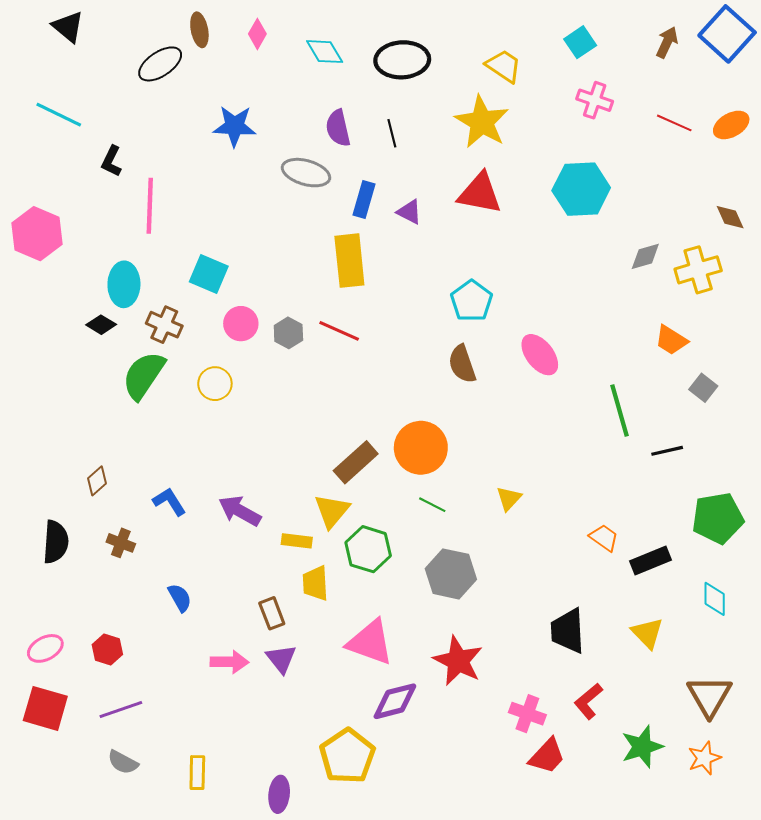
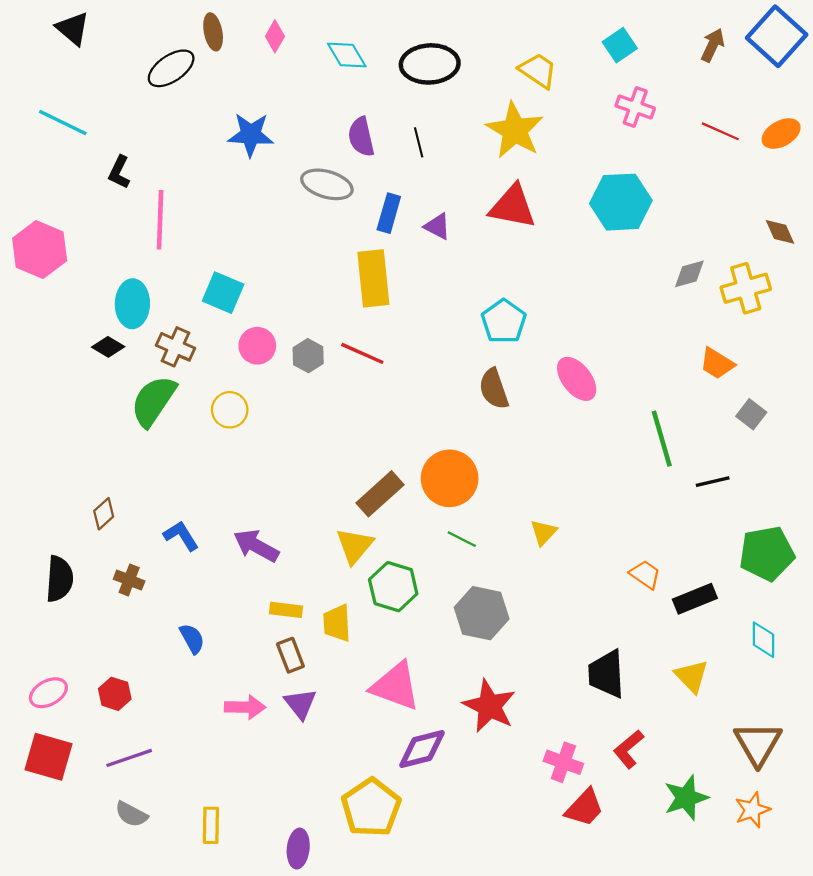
yellow rectangle: (297, 541) -> (286, 610), moved

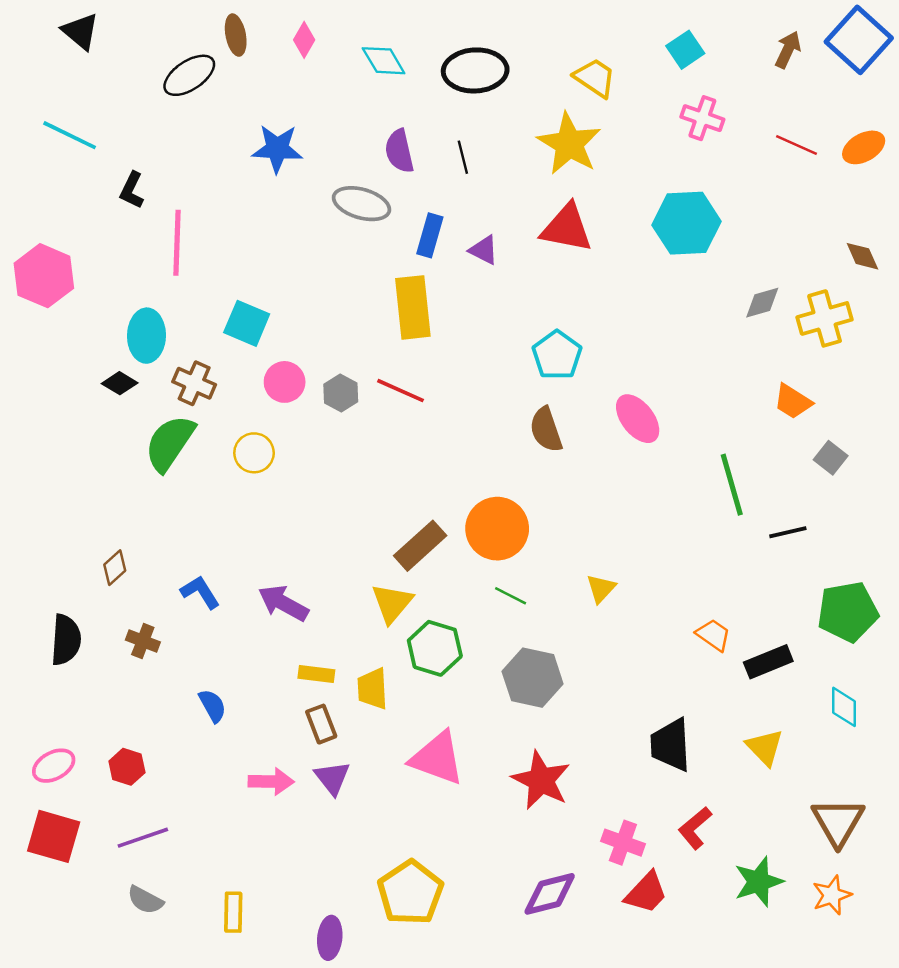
purple diamond: (422, 749) -> (550, 894), moved

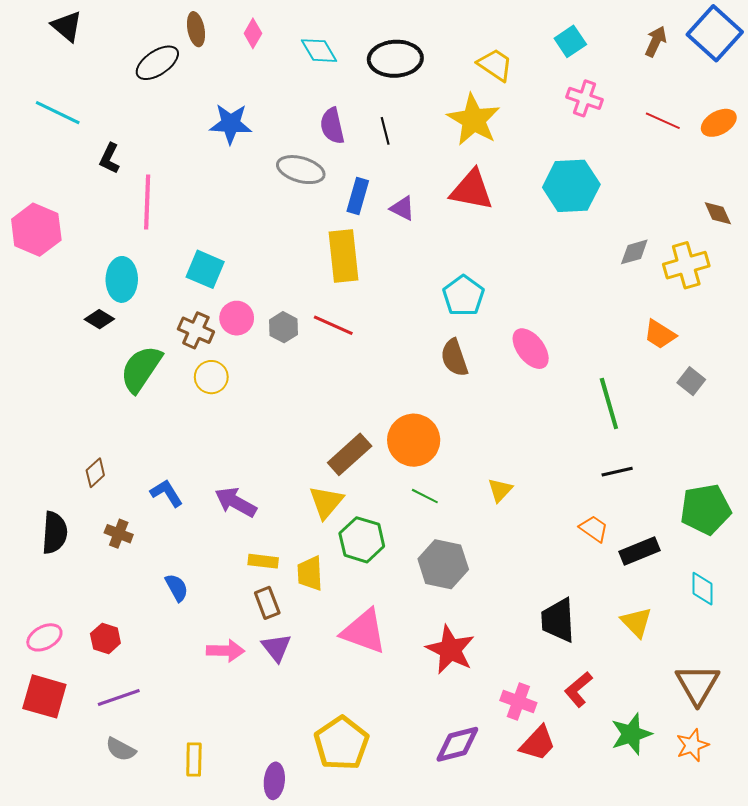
brown cross: (194, 383) -> (196, 330), moved
black line: (788, 532) -> (617, 472), moved

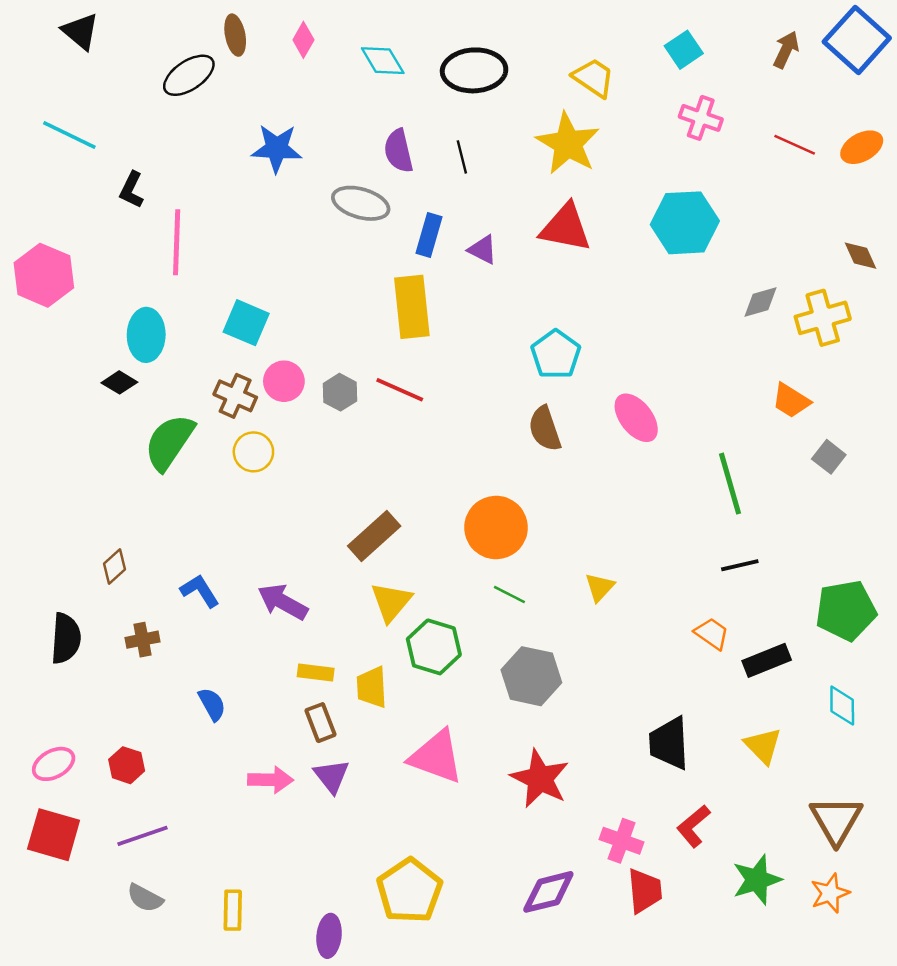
brown rectangle: (350, 454) -> (374, 536), moved
brown cross: (119, 534) -> (143, 640), turned -32
red trapezoid: (538, 743) -> (645, 891), turned -48

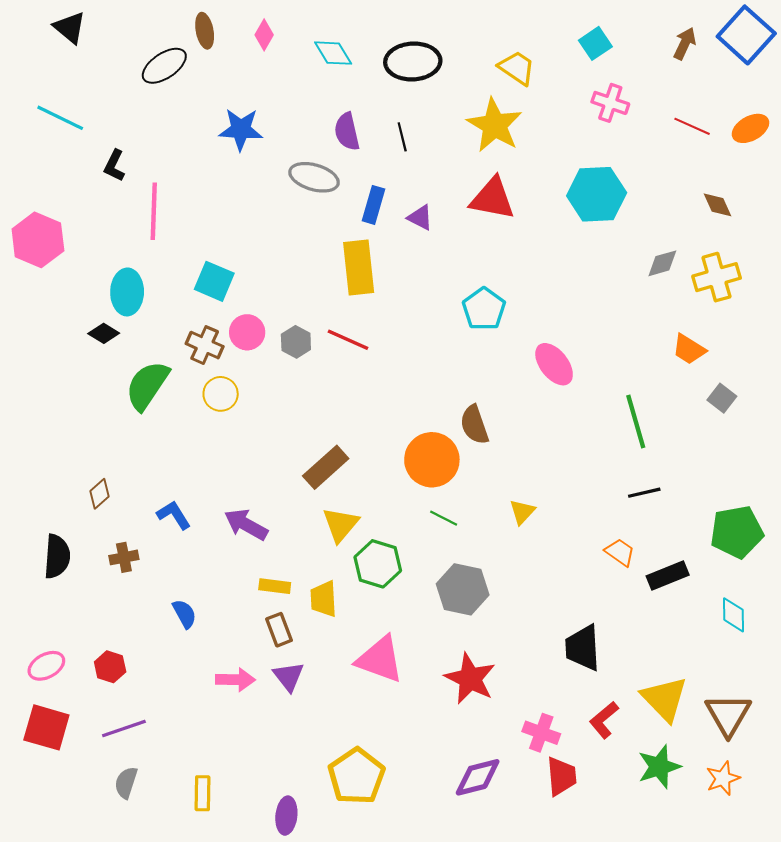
brown diamond: (860, 256) -> (718, 205), moved
brown semicircle: (545, 429) -> (474, 425), moved
yellow triangle: (763, 746) -> (664, 699), moved, size x1.4
gray semicircle: (145, 898) -> (126, 783), turned 80

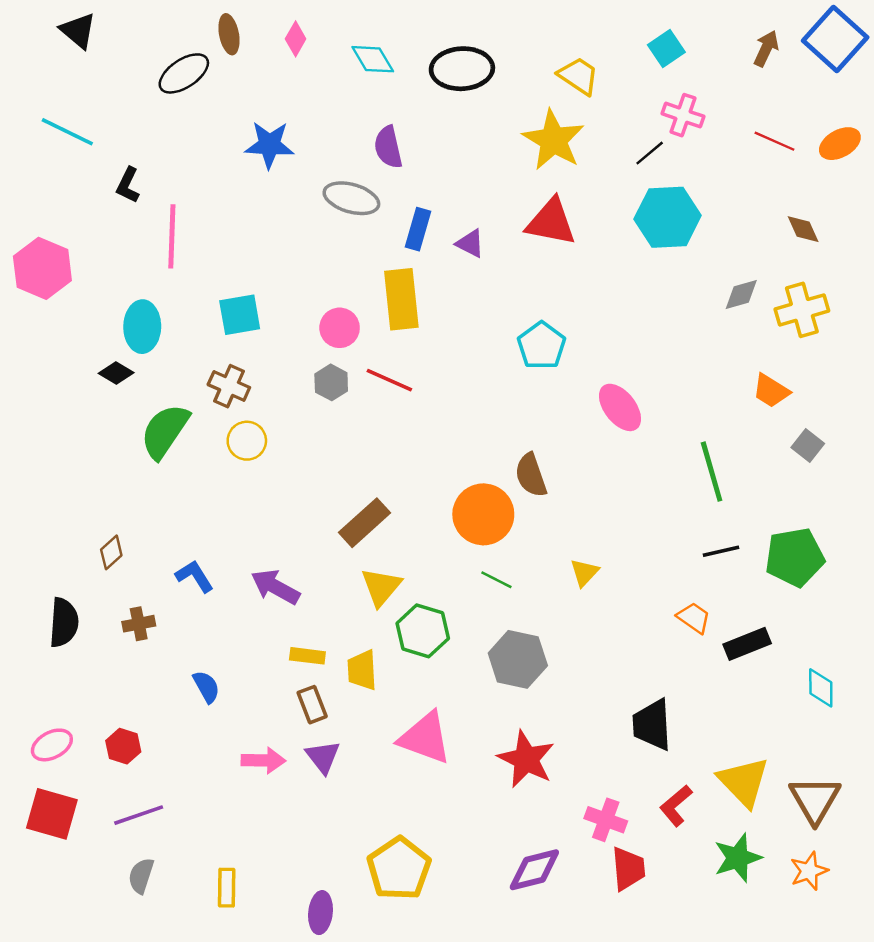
black line: (402, 137) -> (650, 153), moved, turned 64
cyan square: (214, 281) -> (240, 315), turned -33
pink circle: (247, 332) -> (340, 328), moved
green pentagon: (737, 532) -> (795, 557), moved

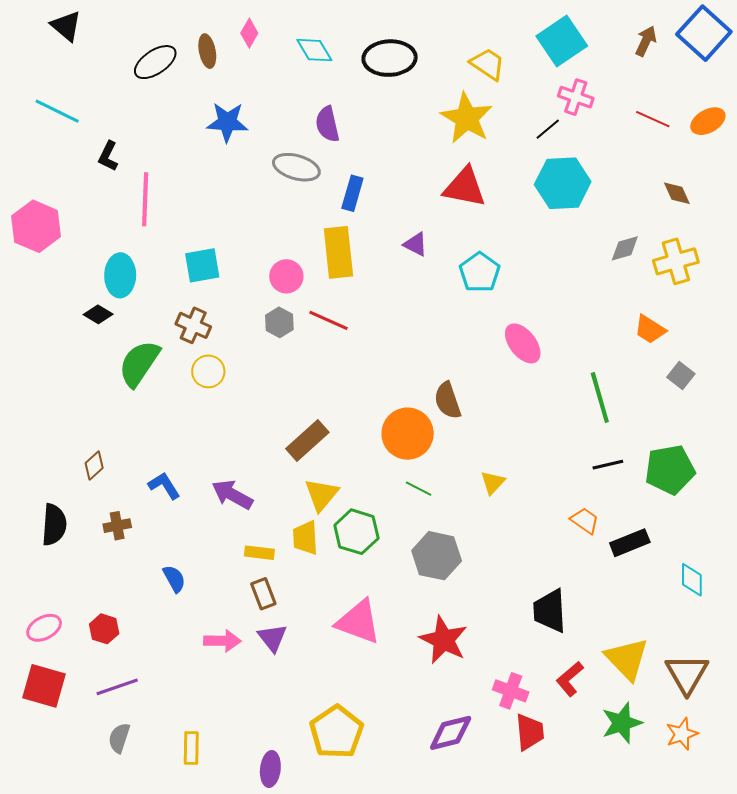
brown ellipse: (229, 34) -> (207, 51), moved
cyan square: (666, 48) -> (562, 41), size x1.6
purple triangle: (470, 243) -> (416, 244), moved
cyan pentagon: (542, 346) -> (480, 272), moved
yellow trapezoid: (362, 670) -> (305, 538), moved

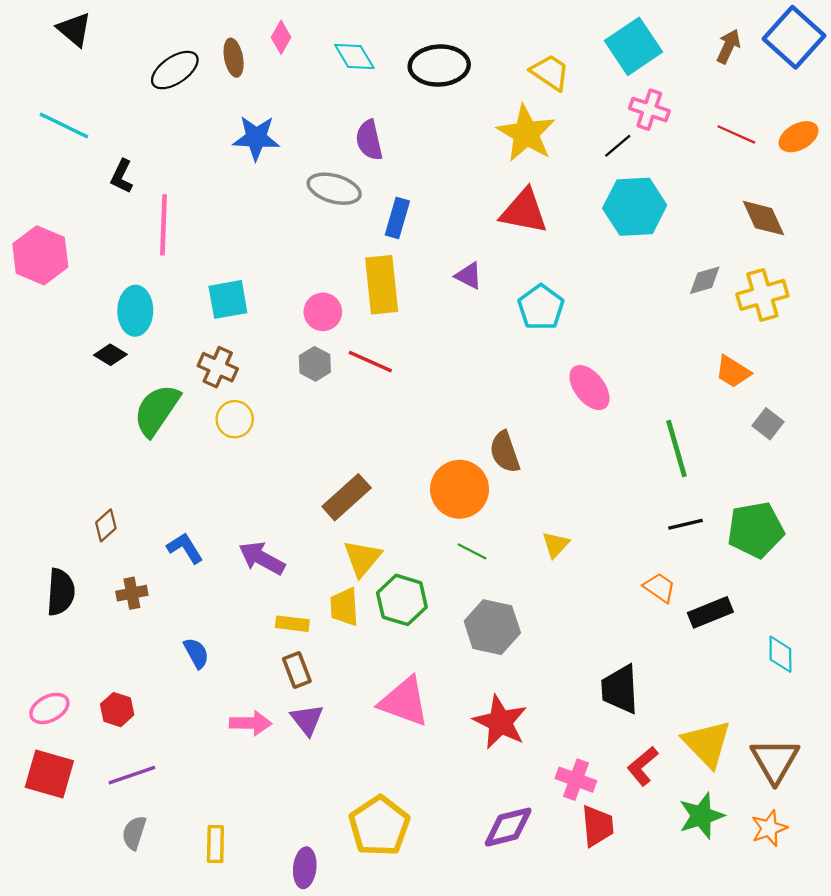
brown diamond: (677, 193) -> (763, 218), size x1.4

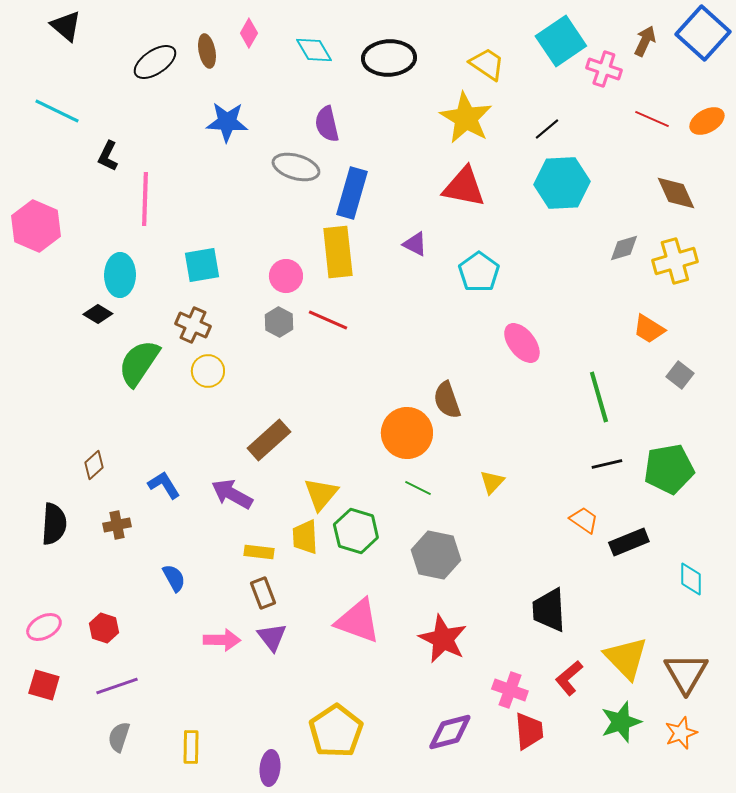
pink cross: (649, 110) -> (604, 69), moved
blue rectangle: (397, 218) -> (352, 193), size x1.4
brown rectangle: (347, 497) -> (269, 440), moved
red square: (49, 774) -> (44, 685), size x0.7

